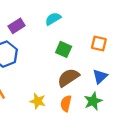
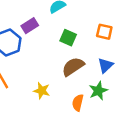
purple rectangle: (17, 26) -> (30, 26), moved
orange semicircle: (66, 103) -> (78, 103), moved

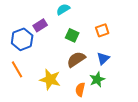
orange square: (104, 32) -> (102, 30), turned -32
yellow star: (42, 91) -> (50, 79), size x1.5

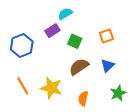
purple rectangle: (40, 25) -> (52, 31), moved
orange line: (17, 69) -> (23, 86), moved
green star: (97, 79) -> (118, 93), moved

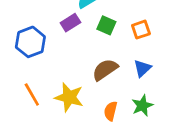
green square: (75, 41) -> (106, 25), moved
green star: (118, 93) -> (142, 106), moved

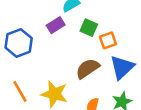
orange square: (141, 30) -> (108, 40), moved
blue triangle: (142, 68) -> (122, 67), size x1.5

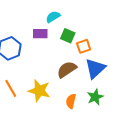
purple rectangle: (56, 25) -> (40, 34), turned 32

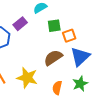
purple rectangle: (40, 34) -> (20, 24), moved, turned -40
green square: (68, 36) -> (54, 26), turned -32

